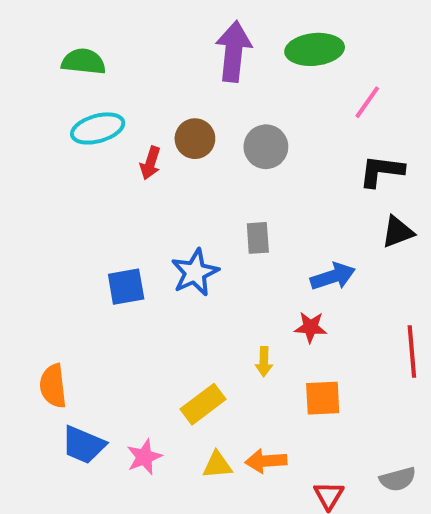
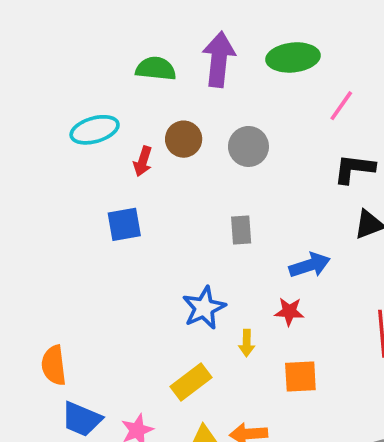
green semicircle: (83, 62) -> (156, 69), moved
blue star: (195, 272) -> (204, 308), moved
blue square: (126, 287) -> (124, 224), moved

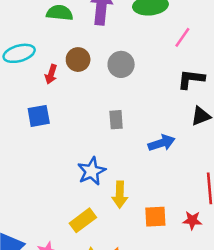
red star: (289, 312) -> (192, 220), moved
yellow arrow: (247, 343) -> (120, 195), size x1.5

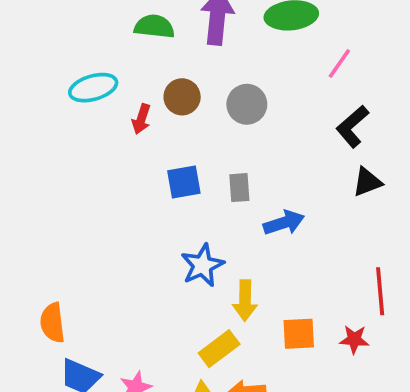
black L-shape: (191, 79) -> (352, 126), turned -48
blue square: (39, 116) -> (184, 182), moved
blue arrow: (162, 143) -> (284, 223), moved
yellow rectangle: (83, 220) -> (219, 349), moved

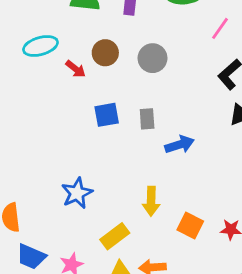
red arrow: (141, 119) -> (76, 69), turned -70
blue star: (202, 265) -> (77, 193), moved
orange square: (299, 334) -> (190, 225), turned 30
yellow rectangle: (219, 349) -> (115, 236), moved

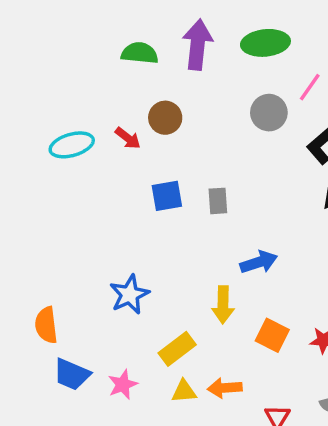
cyan ellipse: (40, 46) -> (72, 145), moved
gray circle: (153, 58) -> (269, 113), moved
blue arrow: (180, 145) -> (259, 262), moved

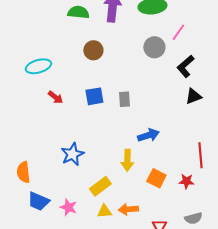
red arrow: (128, 138) -> (55, 97), moved
pink star: (123, 385) -> (68, 207), turned -30

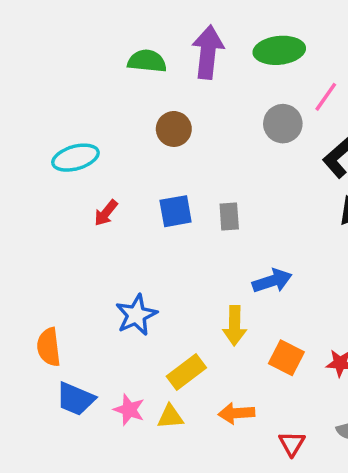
red arrow: (55, 97) -> (106, 213), turned 91
yellow triangle: (104, 211) -> (170, 417), moved

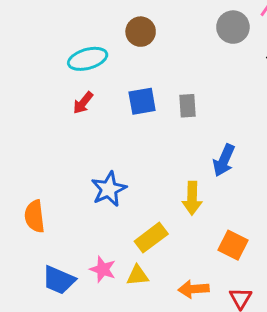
cyan ellipse: (75, 158) -> (88, 59), moved
blue arrow: (272, 281) -> (224, 160), turned 132
orange square: (286, 358) -> (233, 245), moved
blue trapezoid: (75, 399) -> (59, 280), moved
orange arrow: (236, 413) -> (194, 289), moved

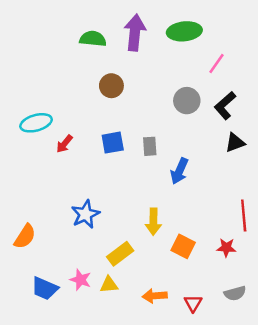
gray circle: (233, 27) -> (187, 101), moved
cyan ellipse: (88, 59) -> (36, 123), moved
blue arrow: (224, 160) -> (179, 171), moved
orange semicircle: (35, 216) -> (25, 236), turned -140
orange square: (233, 245) -> (183, 246), moved

